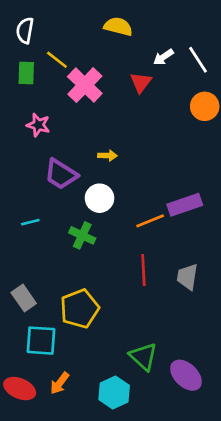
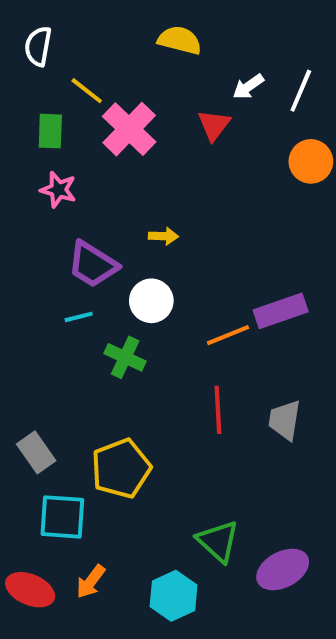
white line: (198, 60) -> (301, 91), turned 56
green rectangle: (26, 73) -> (50, 131), moved
cyan line: (30, 222) -> (79, 317), moved
purple ellipse: (186, 375) -> (283, 569), turned -72

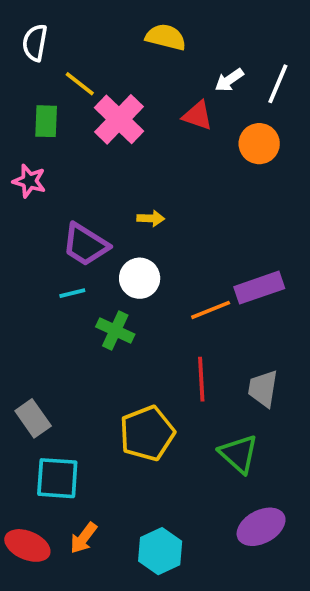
red triangle: (214, 125) -> (198, 116), turned -48
orange circle: (311, 161) -> (259, 144), moved
pink star: (58, 190) -> (29, 181), moved
yellow pentagon: (121, 468) -> (147, 433), moved
green triangle: (218, 541) -> (239, 454), moved

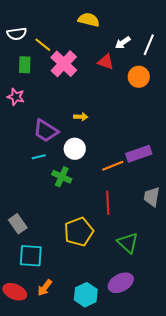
white semicircle: (35, 43) -> (17, 34), moved, turned -108
gray trapezoid: (263, 388) -> (152, 197), moved
purple ellipse: (261, 527) -> (121, 283), moved

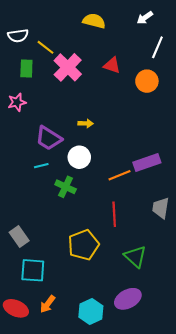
white arrow: (123, 43) -> (145, 18), moved
pink star: (16, 97) -> (17, 102), turned -30

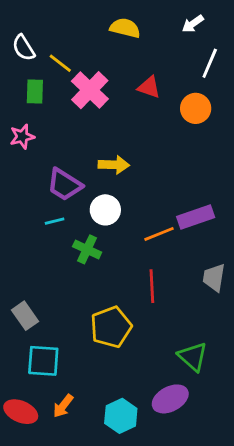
white semicircle: (18, 36) -> (24, 48), turned 66
yellow arrow: (86, 123) -> (114, 165), size x1.5
green triangle: (135, 257) -> (193, 357), moved

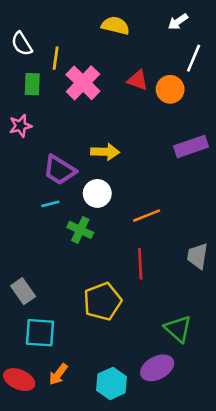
yellow line: (60, 63) -> (56, 58), turned 60
orange circle: (196, 108) -> (170, 89), moved
purple rectangle: (196, 217) -> (191, 147), moved

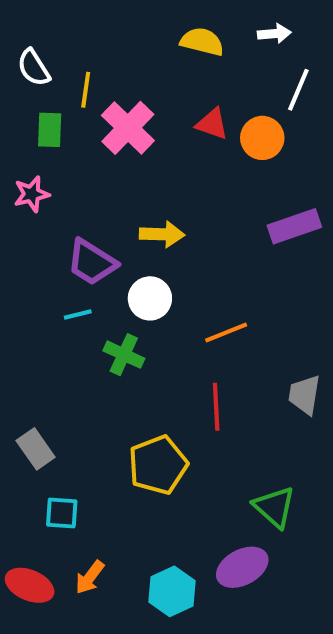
white arrow: (178, 22) -> (274, 34), turned -150
yellow semicircle: (115, 26) -> (202, 42), moved
cyan square: (40, 333) -> (62, 513), size x0.7

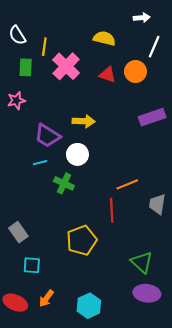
yellow semicircle: (202, 42) -> (104, 38), moved
red triangle: (212, 124) -> (107, 75), moved
orange line: (226, 333) -> (127, 184), moved
purple ellipse: (242, 567) -> (147, 293), moved, turned 35

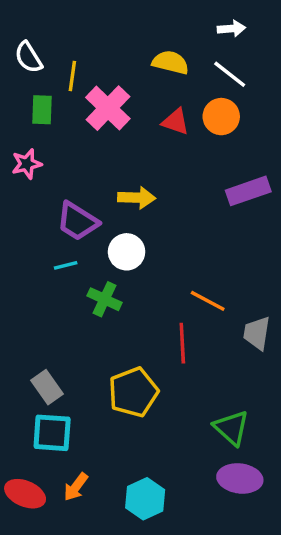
white line: (154, 47) -> (230, 74), moved, turned -75
orange line: (127, 184) -> (208, 301), turned 50
gray rectangle: (18, 232) -> (47, 387), moved
cyan square: (32, 265) -> (52, 433), size x1.4

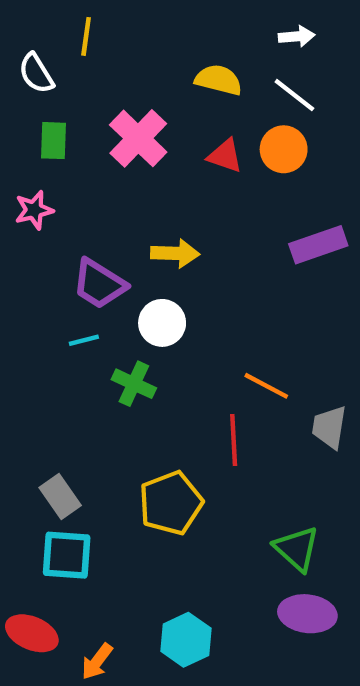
yellow line: (72, 76) -> (86, 36), moved
orange arrow: (76, 487) -> (97, 661), moved

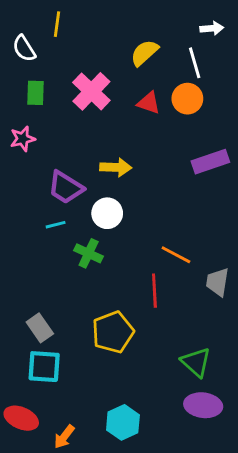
white arrow: (297, 36) -> (212, 28), moved
yellow semicircle: (219, 80) -> (144, 53), turned -56
white line: (294, 95) -> (195, 63), turned 36

